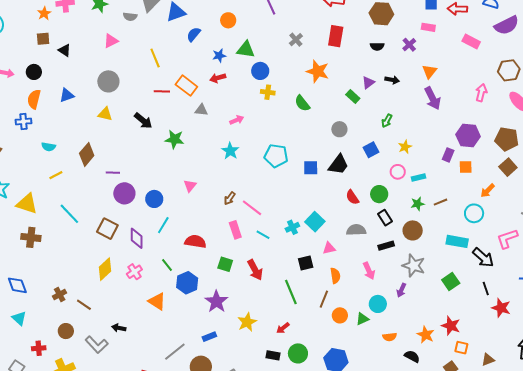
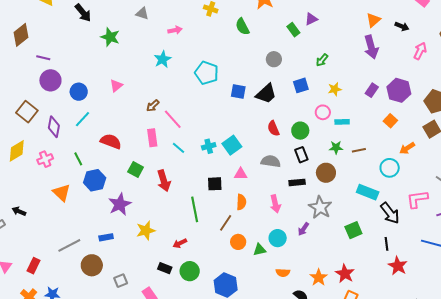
black arrow: (392, 80) -> (402, 26), moved
purple rectangle: (448, 155) -> (372, 90), moved
orange square: (466, 167) -> (390, 121), turned 32

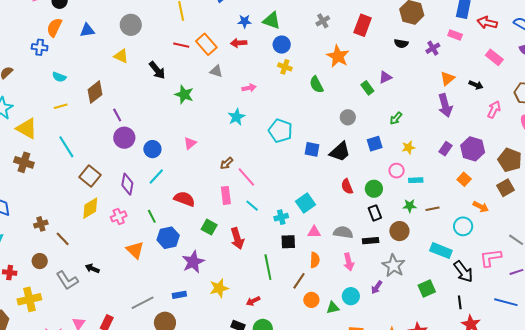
purple line: (43, 58) -> (117, 115), turned 48
brown square: (27, 112) -> (90, 176), moved
cyan cross: (209, 146) -> (281, 217), moved
orange arrow: (407, 148) -> (481, 207), turned -119
gray semicircle: (271, 161) -> (343, 232), moved

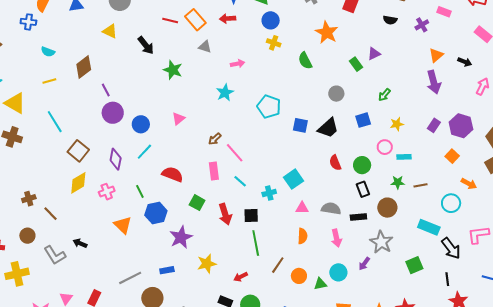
black square: (288, 242) -> (251, 215), moved
brown line: (299, 281) -> (278, 265), moved

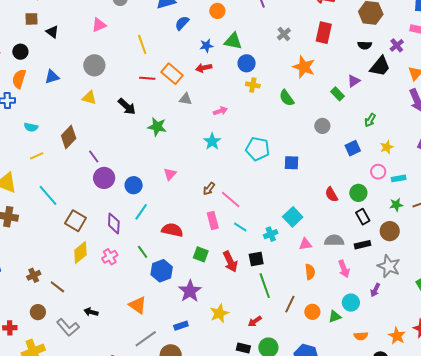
black trapezoid: (328, 128) -> (380, 66), moved
orange triangle: (123, 225) -> (138, 305), moved

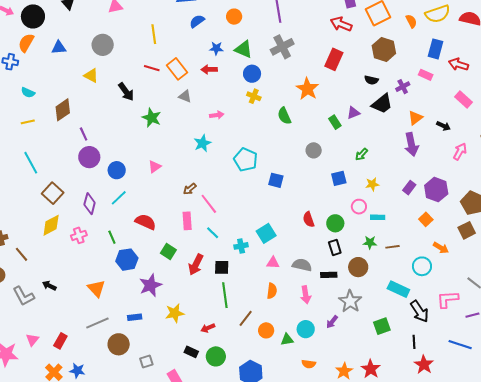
gray cross: (284, 34) -> (282, 47), moved, size x1.6
black circle: (20, 52) -> (33, 16), size x1.5
red arrow: (230, 262) -> (196, 265), turned 40

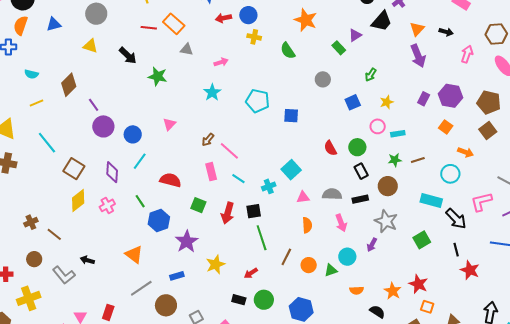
red arrow: (209, 69) -> (223, 18), moved

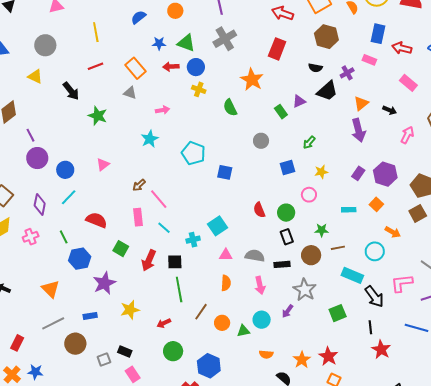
orange rectangle: (174, 24) -> (135, 68), moved
red line: (149, 28) -> (95, 66), turned -35
cyan rectangle: (398, 134) -> (349, 210), moved
brown line: (418, 160) -> (338, 248), moved
black rectangle: (239, 300) -> (125, 351), moved

